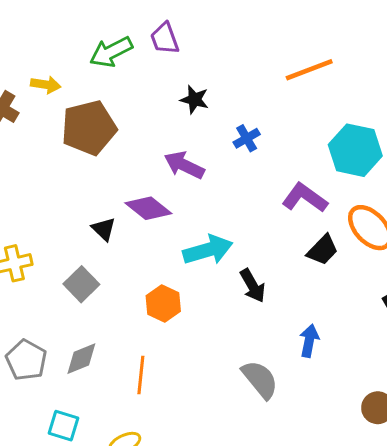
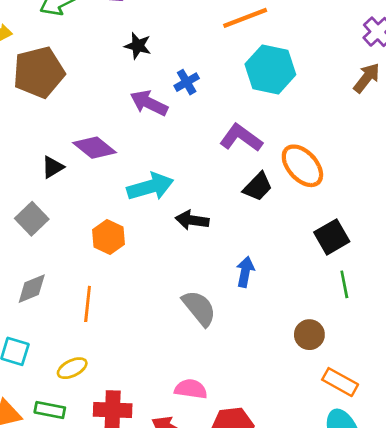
cyan hexagon: (355, 150) -> (270, 69), moved
purple arrow: (184, 165) -> (149, 103), moved
black triangle: (104, 229) -> (53, 167), turned 45
black arrow: (253, 286) -> (192, 220), turned 128

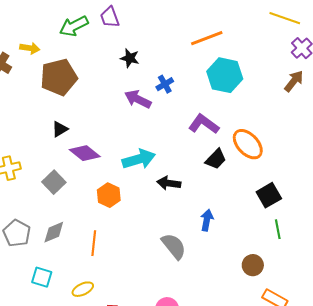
purple diamond: (94, 148) -> (85, 153), moved
black triangle: (53, 167) -> (60, 129), moved

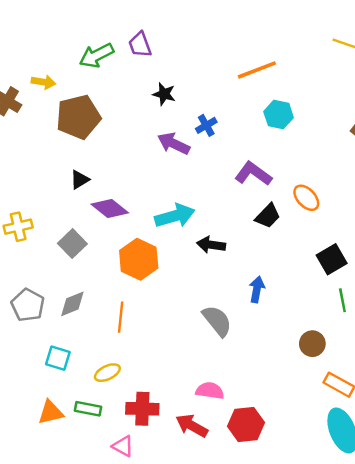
cyan hexagon: (225, 75) -> (279, 115), size x0.7
orange ellipse: (248, 144) -> (306, 198), size x0.7
orange hexagon: (109, 195) -> (139, 259), size x1.4

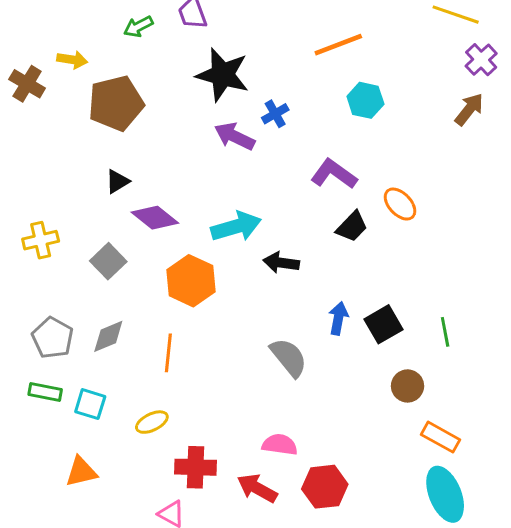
green arrow: (96, 55) -> (138, 27), size x0.7
black star: (164, 94) -> (223, 75), size x1.8
black square: (332, 259) -> (383, 324), moved
green rectangle: (88, 409) -> (45, 392), moved

